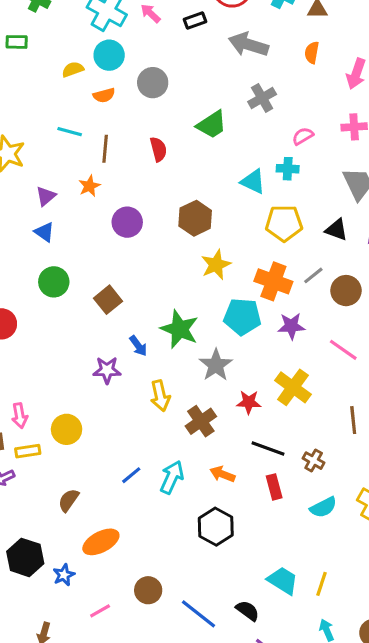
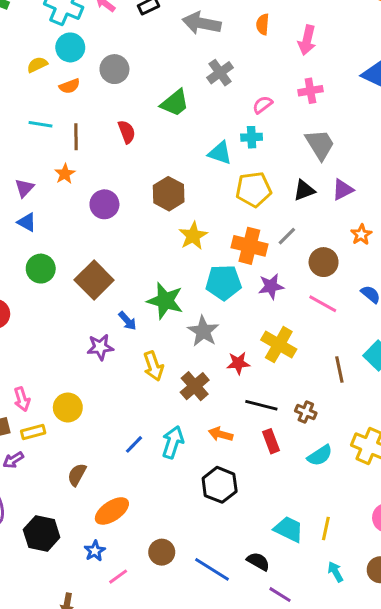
black triangle: (336, 230) -> (304, 190), turned -35
brown circle: (346, 291) -> (324, 262), moved
brown square: (108, 300) -> (94, 280), size x1.4
blue star: (64, 575) -> (95, 551), moved

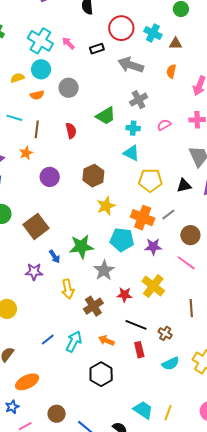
cyan cross: (252, 137) -> (133, 128), moved
green star: (165, 301) -> (81, 247), turned -30

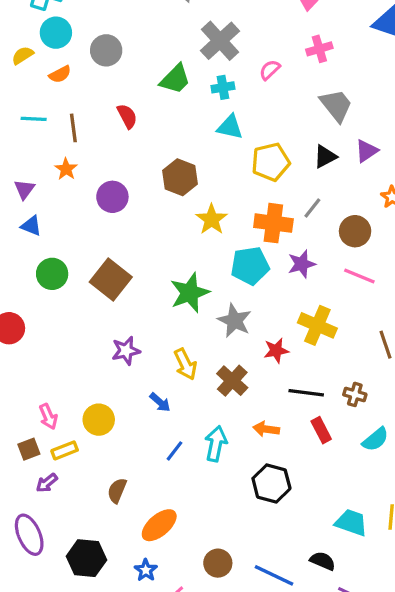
gray cross: (139, 100) -> (220, 41), size x1.4
blue arrow: (55, 257) -> (160, 402), moved

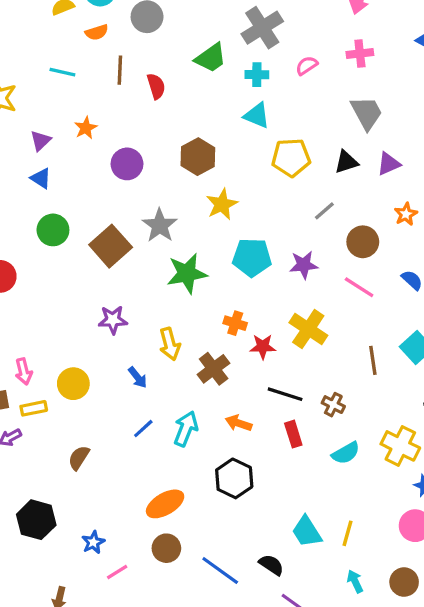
brown line: (73, 128) -> (120, 70), moved
orange cross: (273, 223) -> (235, 323), moved, size x0.6
gray star: (234, 321) -> (160, 225), moved
cyan trapezoid: (351, 523) -> (307, 532), turned -152
orange ellipse: (159, 525) -> (165, 504), moved

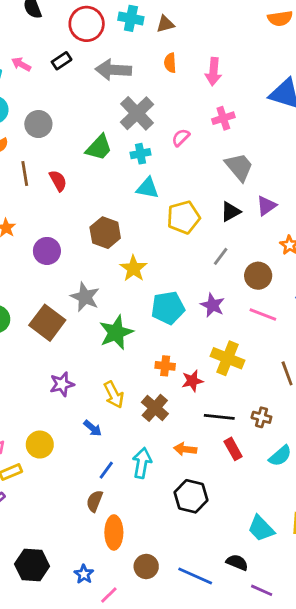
purple star: (304, 265) -> (213, 305), turned -30
brown semicircle: (79, 458) -> (95, 501), moved
orange ellipse: (165, 504) -> (114, 532), moved, turned -48

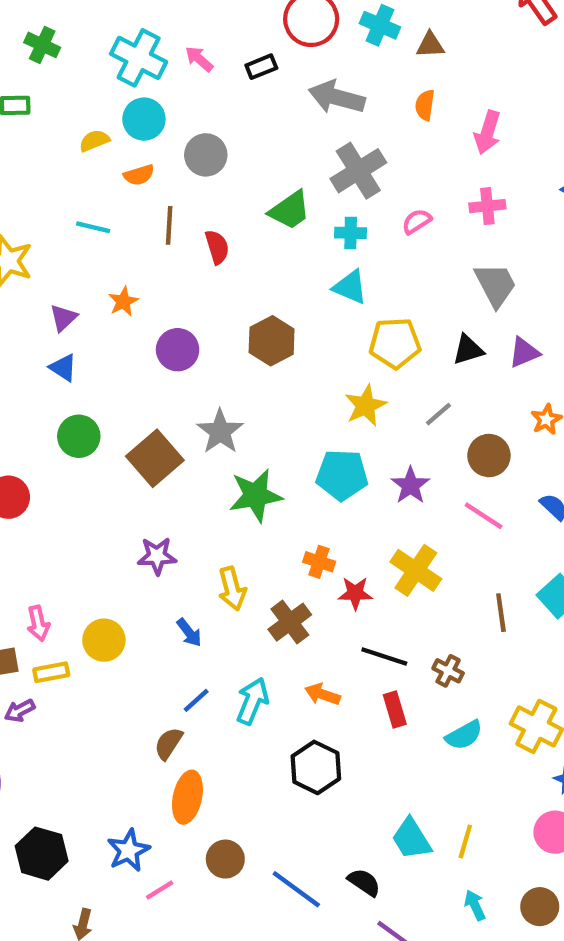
yellow star: (133, 268) -> (366, 405), moved
black hexagon: (32, 565) -> (42, 854), moved
blue star: (84, 574) -> (129, 850), size x1.4

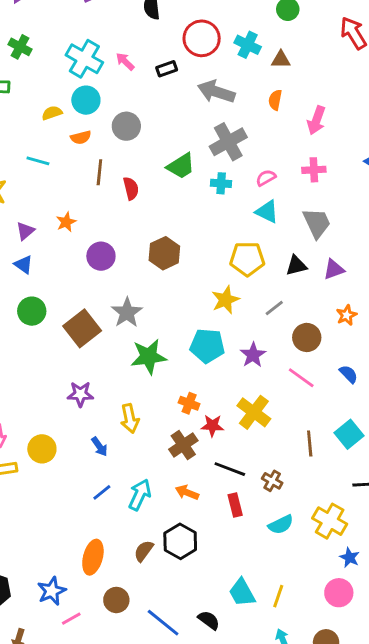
cyan line: (93, 227) -> (38, 161), moved
cyan triangle: (350, 287) -> (267, 212), moved
brown cross: (290, 622) -> (183, 445), moved
brown semicircle: (168, 743) -> (144, 551), moved

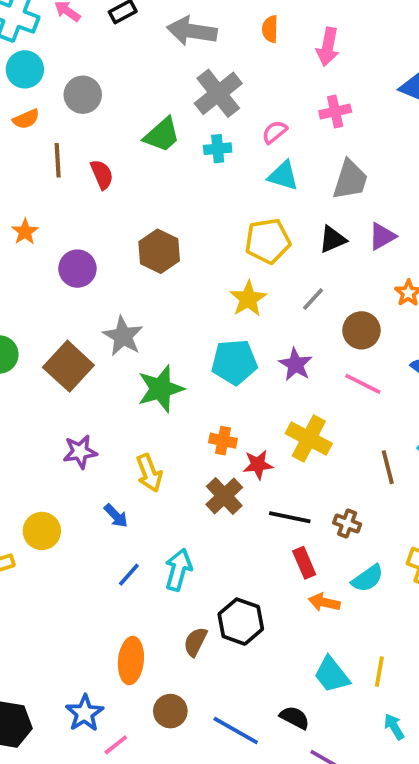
gray trapezoid: (317, 223) -> (350, 180), turned 52
orange arrow: (187, 492) -> (324, 602), moved

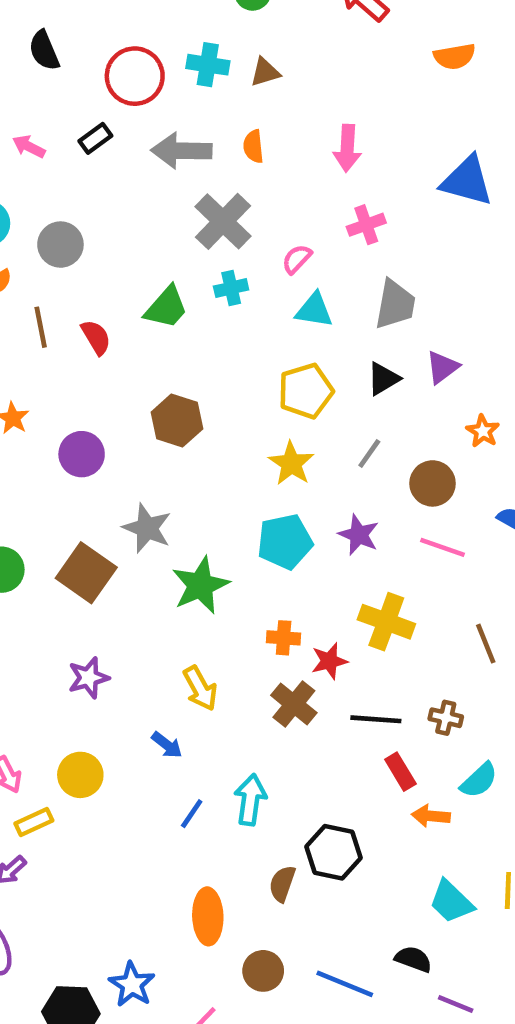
orange semicircle: (270, 29) -> (253, 146), moved
green trapezoid: (162, 135) -> (166, 307), moved
purple star: (80, 452) -> (89, 678), moved
blue star: (85, 713) -> (132, 984), moved

